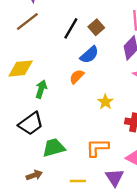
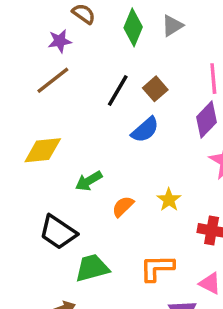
orange semicircle: (77, 77) -> (123, 207), moved
green arrow: (41, 89) -> (89, 181), moved, turned -138
black trapezoid: (31, 124) -> (58, 232), turned 70

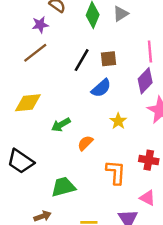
brown square: (155, 89) -> (108, 59), turned 35
yellow star: (169, 200) -> (118, 121), moved
black trapezoid: (58, 232) -> (21, 161), moved
orange L-shape: (157, 268) -> (116, 172), moved, turned 95

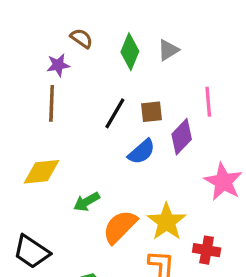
brown line: (35, 53) -> (52, 103), turned -50
purple diamond: (145, 81) -> (182, 137), moved
yellow star: (118, 121) -> (167, 222), moved, size x1.6
orange semicircle: (85, 143) -> (120, 227), size x1.6

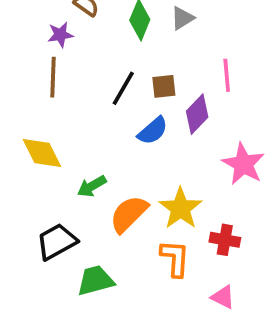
yellow diamond: (42, 172) -> (42, 153), turned 69
black trapezoid: (32, 252) -> (57, 242), moved, turned 117

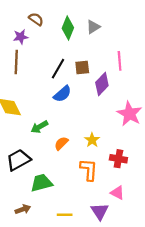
blue semicircle: (153, 131) -> (62, 94), moved
yellow star: (180, 208) -> (92, 140), size x0.6
orange semicircle: (129, 214) -> (61, 143), size x0.6

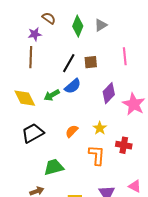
purple diamond: (102, 84) -> (109, 93), moved
green arrow: (39, 127) -> (52, 95), moved
black trapezoid: (18, 160) -> (33, 133), moved
pink triangle: (117, 193) -> (135, 186), moved

